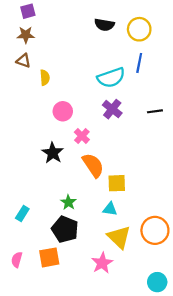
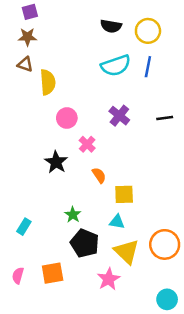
yellow semicircle: (45, 78) -> (48, 82), size x1.5
cyan semicircle: (111, 78) -> (116, 66), moved
orange semicircle: (93, 165) -> (99, 175), size x0.6
black pentagon: (65, 229) -> (85, 243), moved

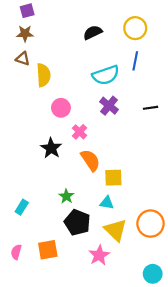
black semicircle: (111, 26) -> (93, 32), moved, turned 144
cyan semicircle: (116, 66) -> (106, 75), moved
orange semicircle: (99, 175) -> (90, 160), size x1.5

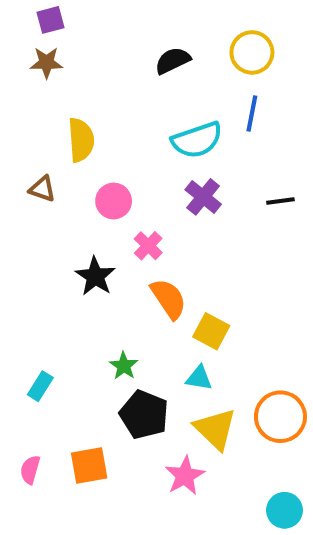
brown triangle: (23, 59) -> (42, 189), moved
yellow square: (113, 178) -> (211, 331), turned 30

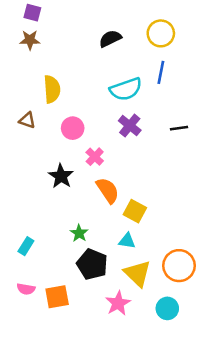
purple square: (50, 20) -> (32, 13), turned 30
pink semicircle: (30, 470) -> (26, 289), moved, turned -96
cyan circle: (284, 510) -> (167, 308), moved

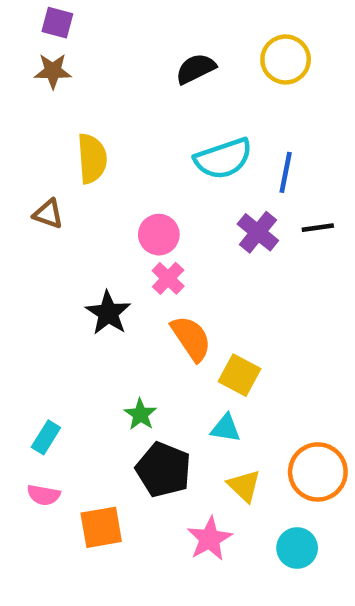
blue line: (161, 72) -> (286, 172), moved
purple cross: (130, 126) -> (258, 232), moved
pink circle: (73, 128) -> (159, 235), moved
yellow triangle: (137, 273) -> (244, 486), size x0.7
pink semicircle: (26, 289) -> (44, 495), moved

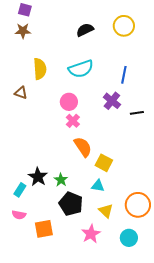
cyan semicircle: (223, 159) -> (81, 69), moved
black line: (318, 228) -> (137, 113), moved
black star: (108, 313) -> (38, 177), moved

